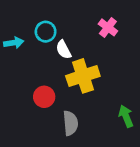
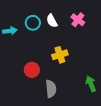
white semicircle: (64, 50) -> (52, 21), moved
yellow cross: (83, 76) -> (60, 55), size x0.7

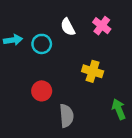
cyan circle: (33, 23) -> (42, 44), moved
yellow cross: (60, 55) -> (93, 71), moved, turned 35

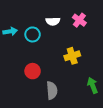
white semicircle: (68, 27) -> (53, 21), turned -64
yellow cross: (93, 71) -> (72, 56), turned -35

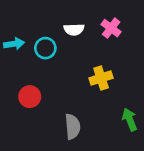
red circle: (33, 71) -> (30, 97), moved

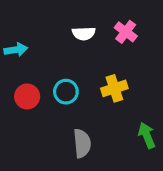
cyan circle: (45, 48) -> (66, 92), moved
red circle: (30, 97) -> (27, 96), moved

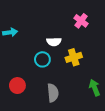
white semicircle: (84, 33) -> (54, 42), moved
red circle: (27, 96) -> (17, 86), moved

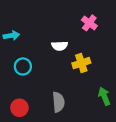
cyan circle: (42, 59) -> (23, 66), moved
red circle: (17, 86) -> (19, 108), moved

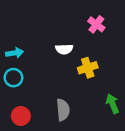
cyan arrow: (11, 36) -> (15, 53), moved
cyan circle: (23, 66) -> (13, 78), moved

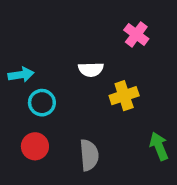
cyan circle: (13, 78) -> (42, 103), moved
red circle: (21, 116) -> (35, 146), moved

